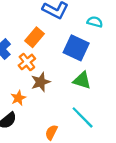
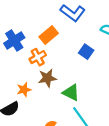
blue square: (76, 48) -> (86, 52), size x0.6
green triangle: (82, 80) -> (71, 93), moved

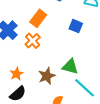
brown star: (47, 78) -> (47, 76), moved
orange star: (24, 90) -> (17, 74), moved

